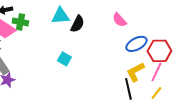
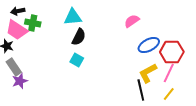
pink semicircle: (119, 20) -> (132, 21), turned 98
black semicircle: (77, 24) -> (79, 37), moved

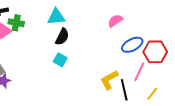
yellow L-shape: (148, 73) -> (109, 80), moved
pink line: (169, 73) -> (139, 72), moved

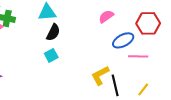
red hexagon: (155, 52) -> (148, 23), moved
cyan square: (60, 60) -> (51, 55), turned 32
pink line: (139, 72) -> (138, 56), moved, turned 66

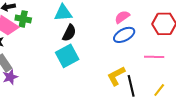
blue ellipse: (123, 40) -> (124, 35), moved
cyan square: (51, 55) -> (67, 56), size x1.6

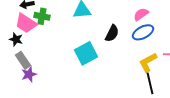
black semicircle: (69, 33) -> (112, 33), moved
yellow L-shape: (116, 76) -> (148, 62), moved

